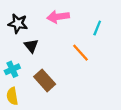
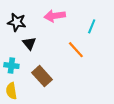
cyan cross: (12, 69) -> (11, 66), turned 32

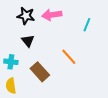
black star: (17, 22) -> (26, 16), moved
orange line: (76, 50) -> (69, 57), moved

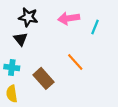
pink arrow: (52, 15) -> (69, 18), moved
black triangle: (28, 41) -> (21, 39), moved

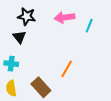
orange line: (75, 62) -> (67, 69), moved, turned 72
brown rectangle: (44, 78) -> (41, 87), moved

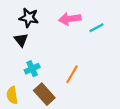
cyan line: (89, 26) -> (96, 28), turned 40
cyan cross: (11, 64) -> (32, 69), moved, turned -32

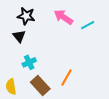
pink arrow: (70, 19) -> (63, 17), turned 42
orange line: (72, 74) -> (66, 78), moved

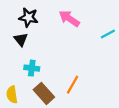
cyan line: (88, 25) -> (108, 34), moved
cyan cross: (29, 62) -> (32, 68), turned 32

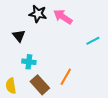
black star: (28, 17) -> (38, 14), moved
cyan line: (108, 34) -> (93, 41), moved

